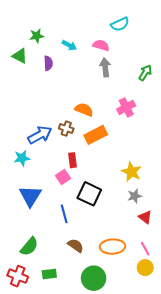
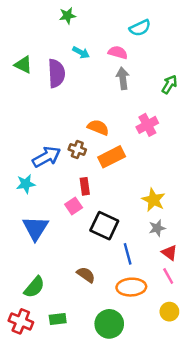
green star: (37, 36) -> (67, 16), moved
purple semicircle: (48, 63) -> (56, 73), size x1.6
blue line: (64, 214) -> (128, 254), moved
brown semicircle: (76, 245) -> (86, 275), moved
pink line: (145, 249) -> (168, 276), moved

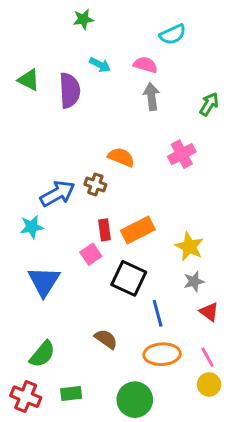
orange rectangle: (112, 157) -> (138, 230), moved
pink line: (168, 276) -> (208, 357), moved

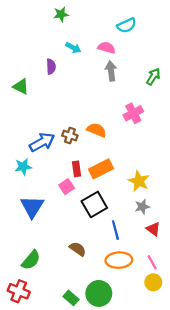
green triangle: (29, 80) -> (21, 87), moved
purple semicircle: (70, 90) -> (51, 67), size x0.6
orange semicircle: (121, 157) -> (97, 130), moved
black square: (129, 278) -> (94, 204), turned 35
green rectangle: (71, 394) -> (71, 298), moved, turned 48

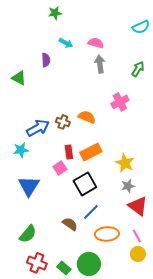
cyan semicircle: (127, 25) -> (141, 27), moved
red triangle: (153, 229) -> (138, 206), size x1.5
blue line: (115, 230) -> (91, 212), moved, turned 60
red cross: (19, 291) -> (37, 263), moved

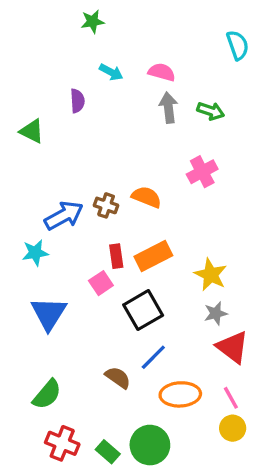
cyan semicircle: (141, 27) -> (238, 45), turned -84
green arrow: (138, 69) -> (211, 111), moved, turned 77

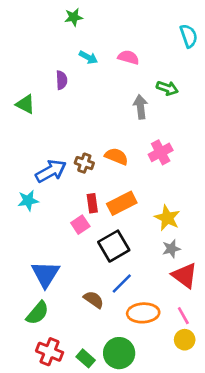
gray arrow: (168, 108) -> (141, 107), moved
pink cross: (202, 172) -> (161, 152), moved
blue triangle: (49, 313) -> (45, 274), moved

